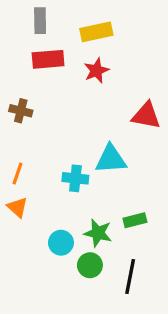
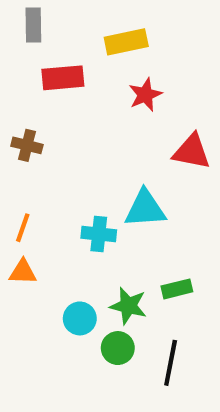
gray rectangle: (40, 21) -> (33, 25), moved
red star: (96, 71) -> (145, 95), moved
orange triangle: (18, 207) -> (23, 272), turned -40

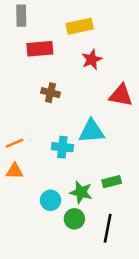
brown cross: (27, 145) -> (50, 93), moved
orange line: (23, 228) -> (15, 143), turned 48

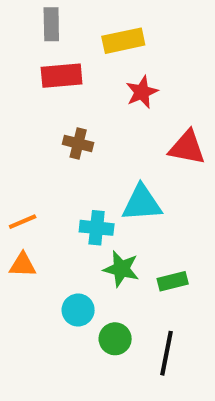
gray rectangle: (21, 16) -> (51, 24), moved
green star: (81, 192) -> (121, 269), moved

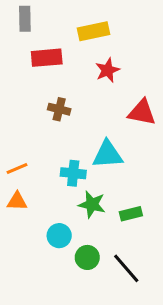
gray rectangle: (51, 24) -> (25, 19), moved
black line: (166, 353) -> (126, 268), turned -52

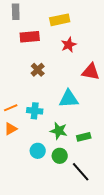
brown cross: (59, 109) -> (38, 70), turned 32
cyan cross: (73, 173) -> (35, 111), moved
orange triangle: (17, 201) -> (11, 129), turned -32
green circle: (87, 257) -> (60, 156), moved

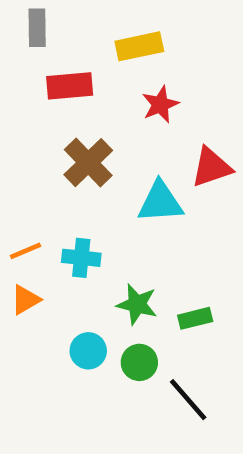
brown cross: (38, 70) -> (88, 163), size x1.5
red triangle: (91, 72) -> (211, 167), turned -30
cyan triangle: (69, 99) -> (160, 202), moved

